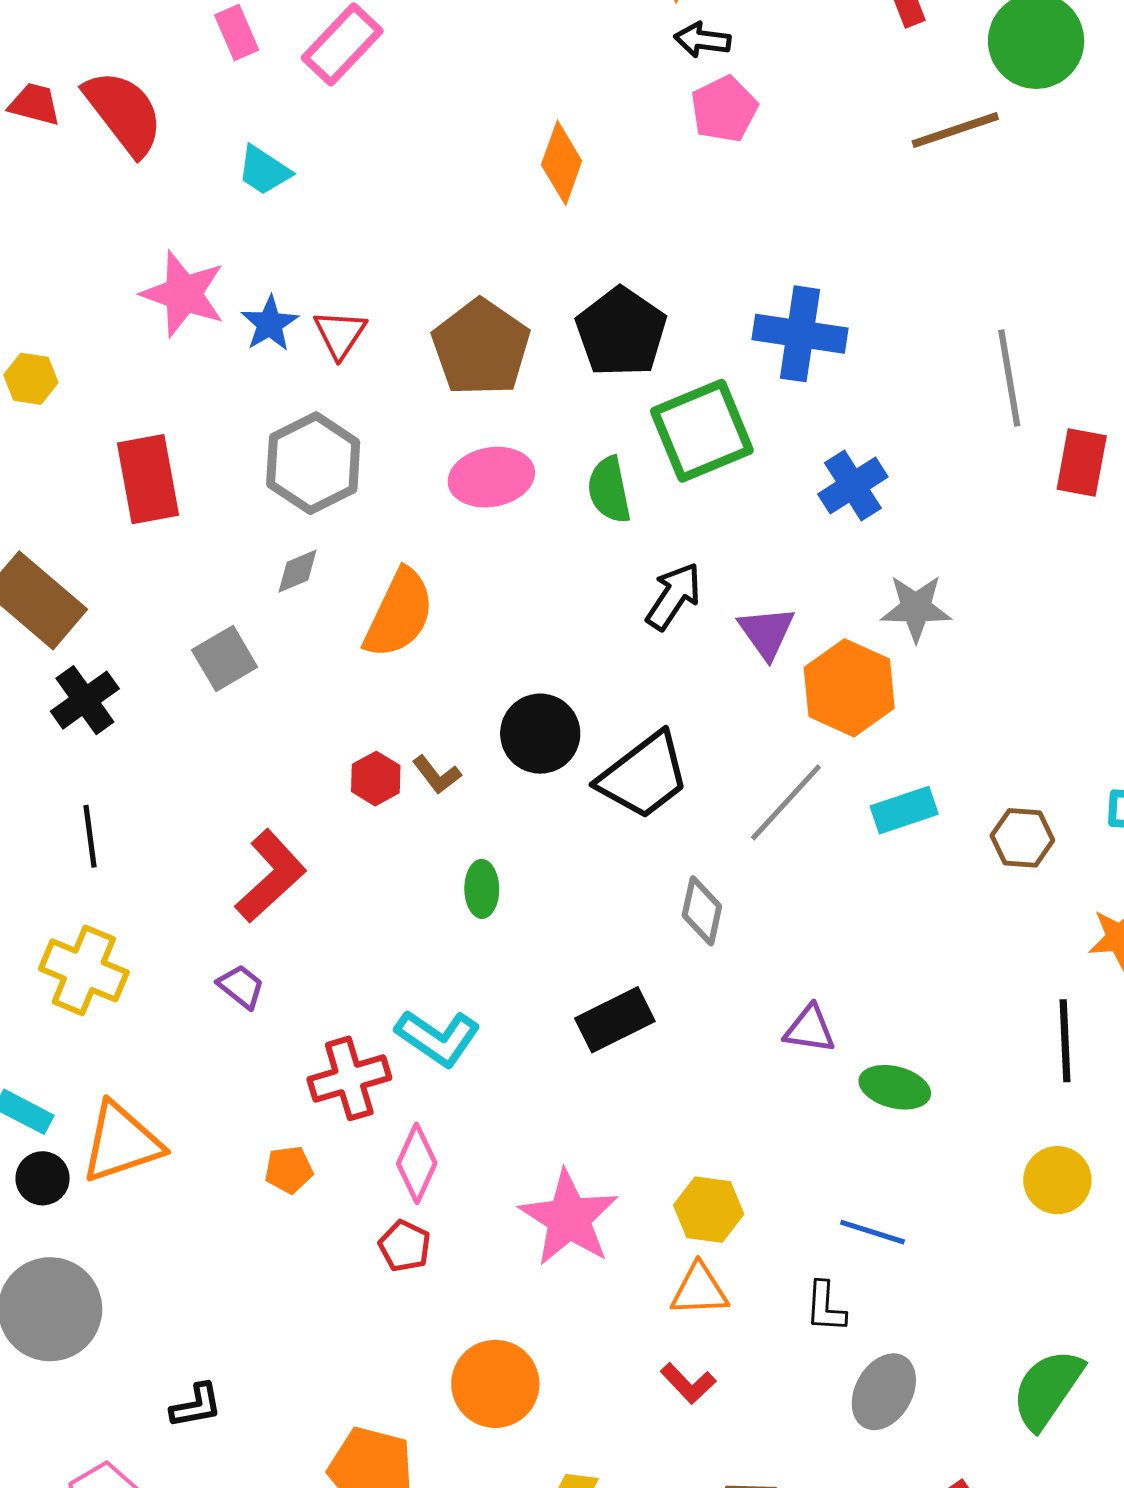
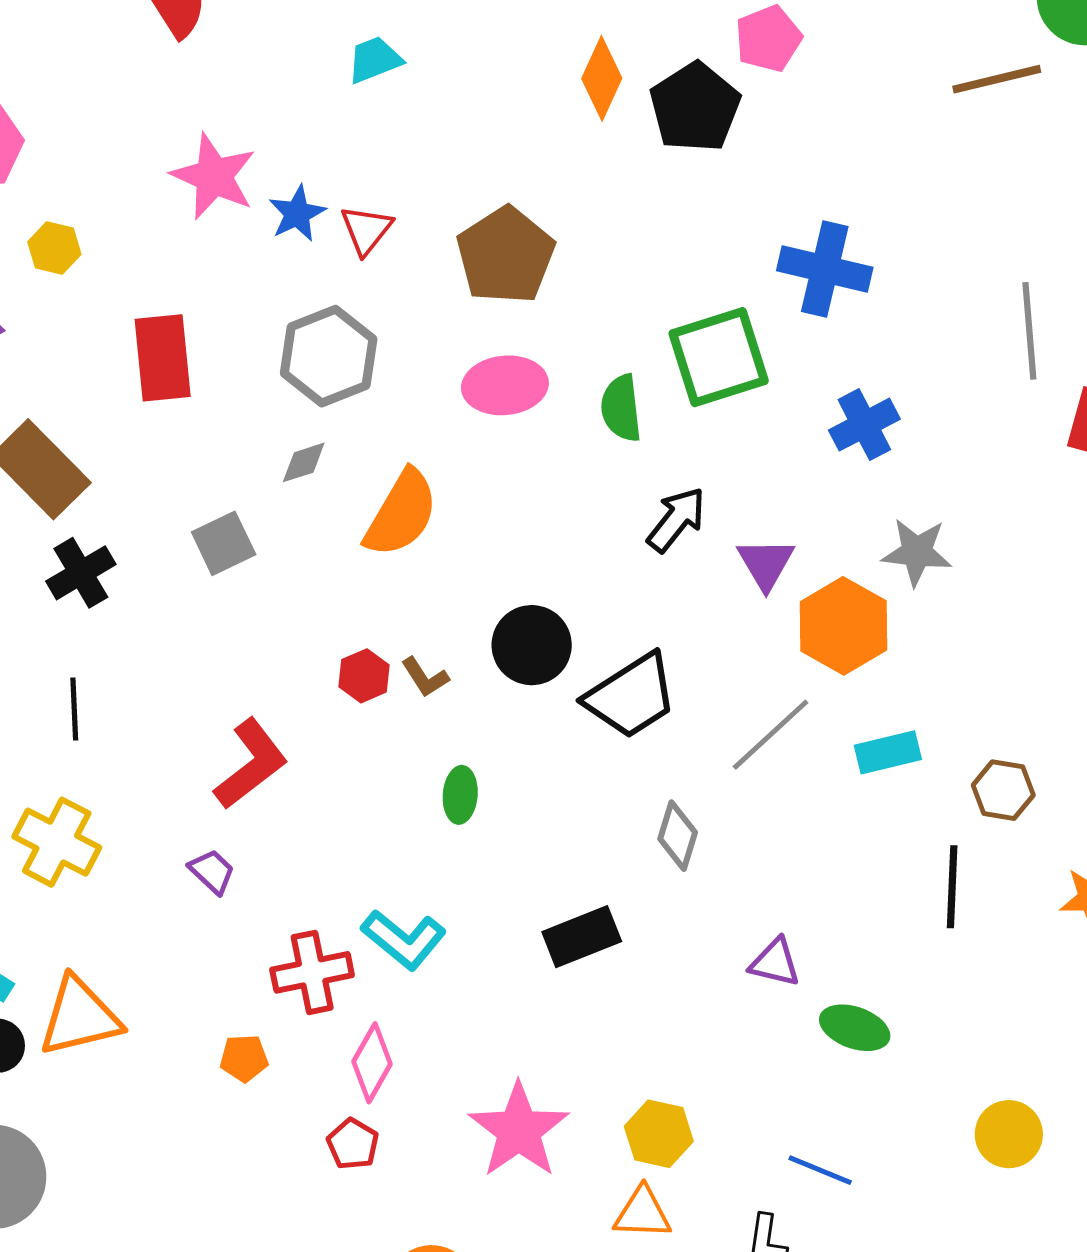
cyan trapezoid: (264, 170) -> (375, 60), moved, turned 120
black pentagon: (621, 332) -> (695, 107), moved
black line: (1065, 1041) -> (952, 887), moved

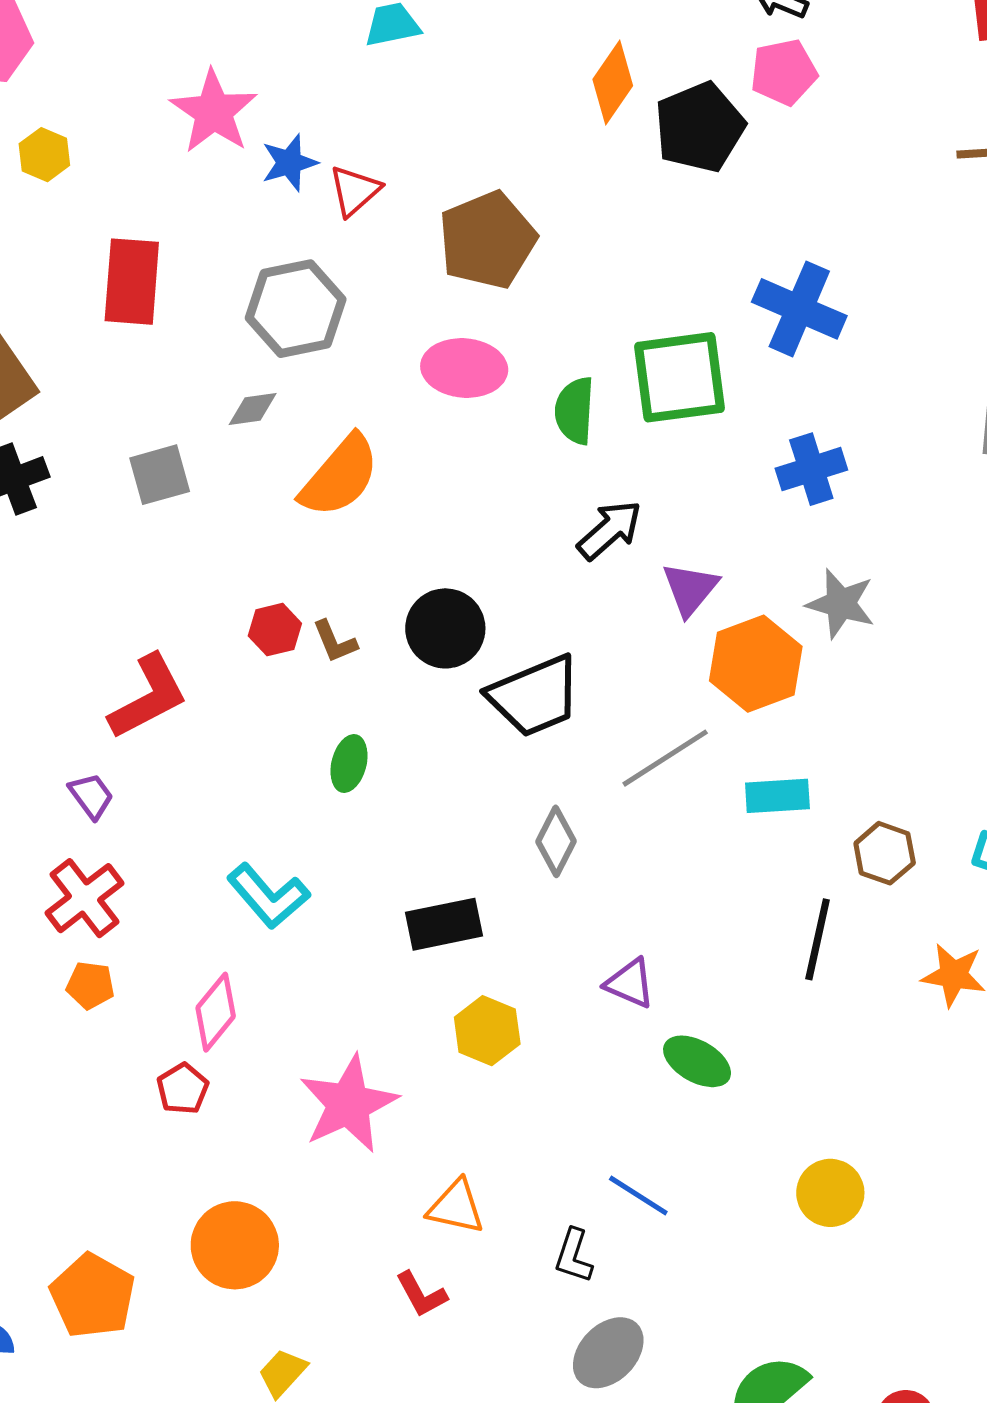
red cross: (312, 972) -> (84, 898), moved, turned -36
yellow hexagon: (659, 1134) -> (487, 1031), moved

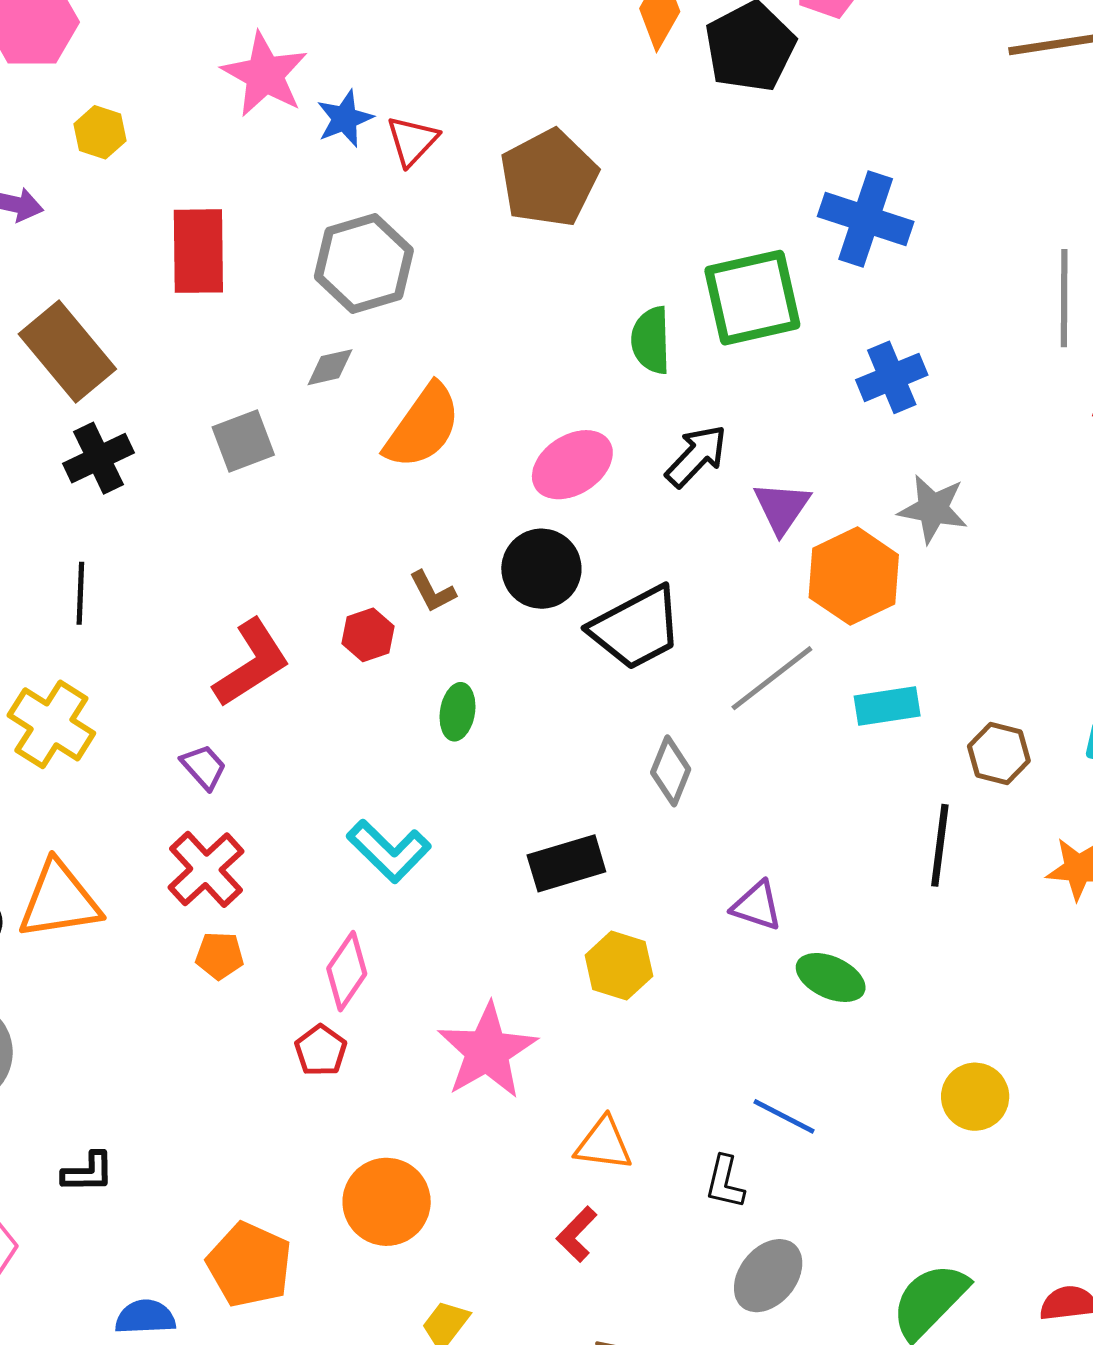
pink ellipse: (464, 368) -> (572, 465), moved, turned -32
red hexagon: (275, 630) -> (368, 635), moved
red L-shape: (421, 1294) -> (577, 1234), turned 78

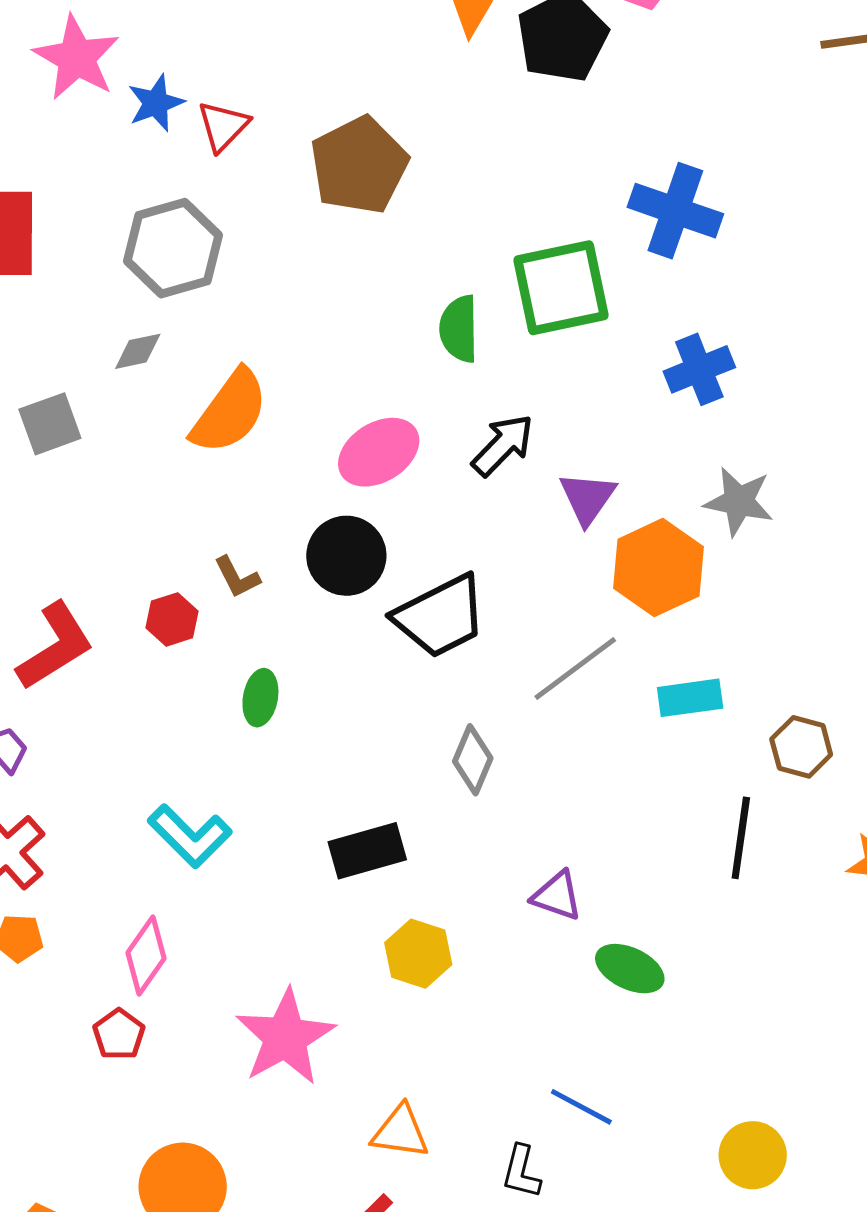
yellow circle: (975, 1097) -> (753, 1155), moved

